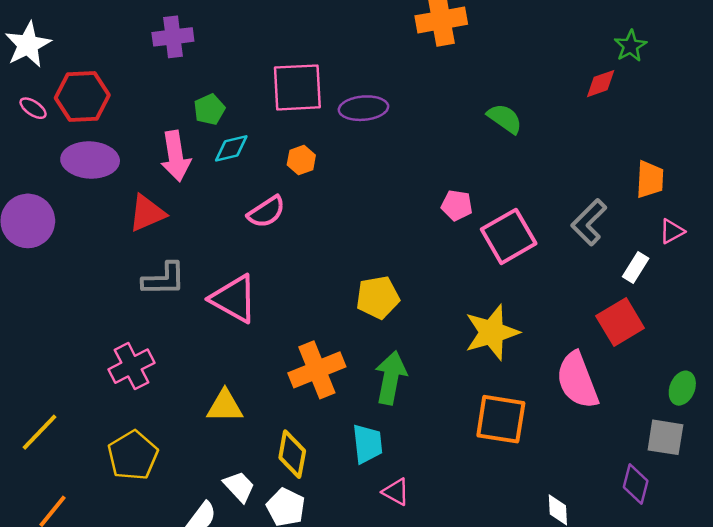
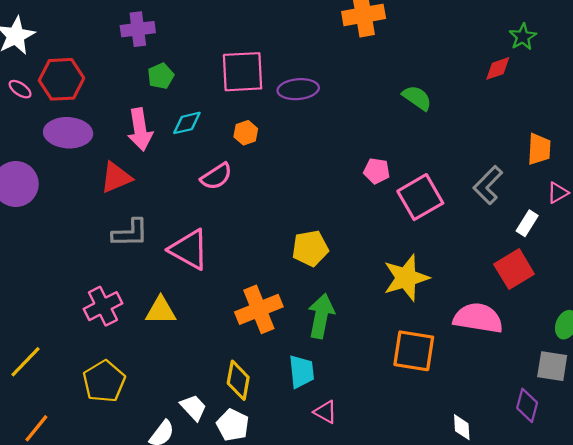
green pentagon: (209, 109) -> (161, 76), moved
pink semicircle: (577, 380) -> (478, 318), turned 120
yellow triangle: (225, 406) -> (161, 310), moved

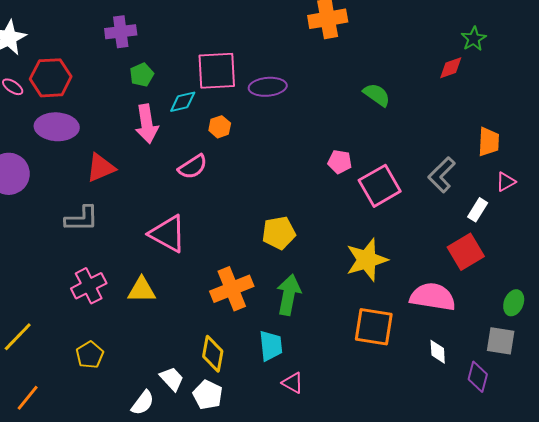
cyan diamond: (187, 123) -> (183, 102), moved
pink arrow: (140, 129) -> (147, 124), moved
gray L-shape: (130, 233) -> (82, 219), moved
yellow pentagon: (104, 381) -> (90, 355), size x0.7
white diamond: (462, 427) -> (438, 352), moved

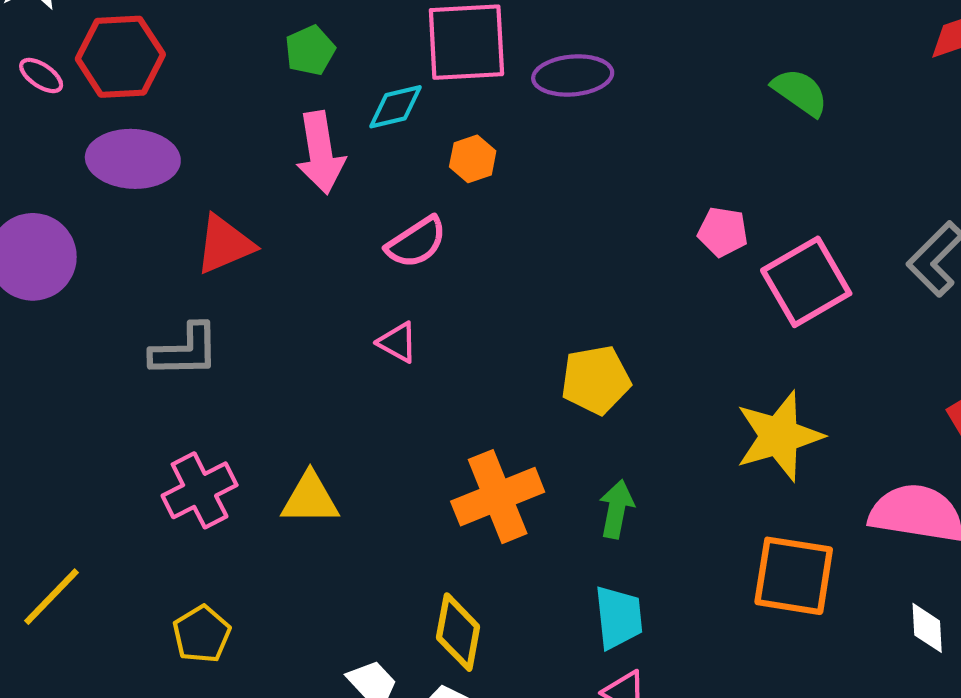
pink triangle: (168, 234) -> (398, 342), moved, size x0.5
green arrow: (289, 295) -> (616, 509), size x0.7
cyan trapezoid: (271, 346) -> (619, 618), moved

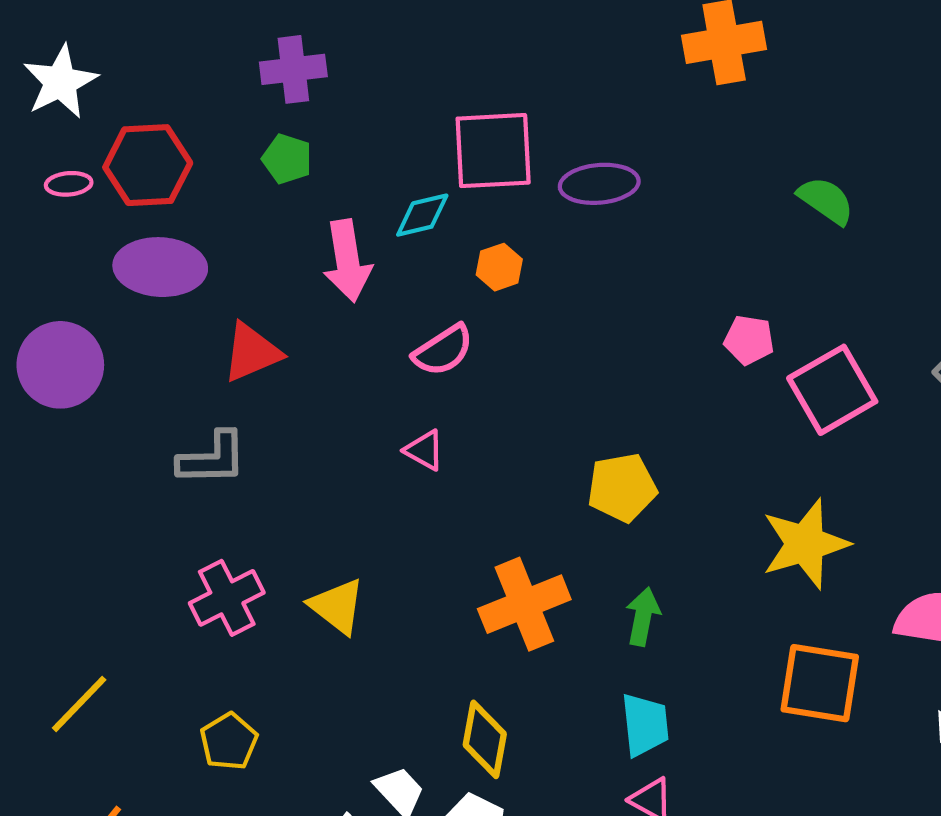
green pentagon: (310, 50) -> (287, 159), moved, turned -30
pink ellipse: (41, 75) -> (69, 184), turned -39
yellow triangle: (310, 499) -> (337, 606), turned 38

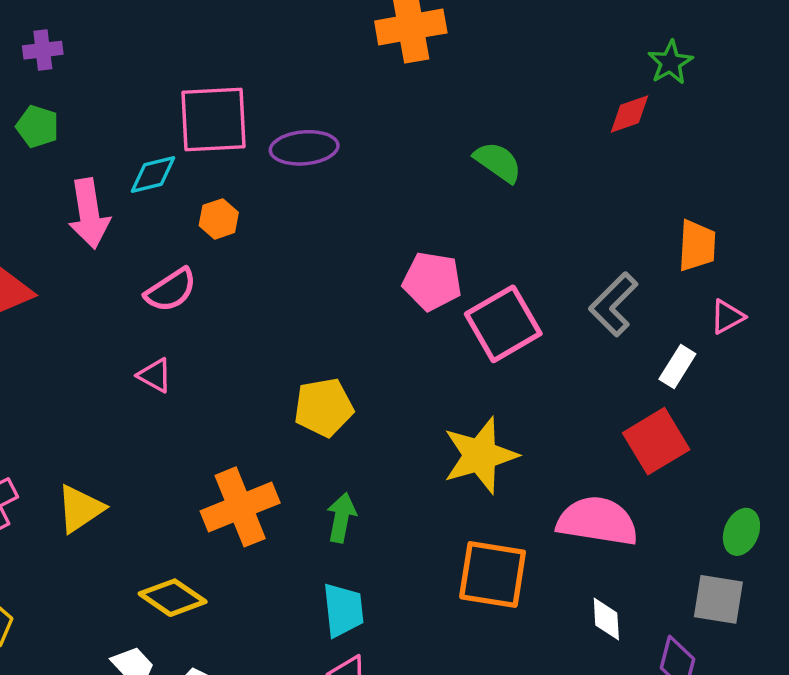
purple cross: (293, 69) -> (43, 50), size x0.7
pink pentagon: (749, 340) -> (432, 281), size x1.4
yellow triangle: (337, 606) -> (80, 509), turned 48
yellow diamond: (485, 739) -> (173, 598), moved, turned -66

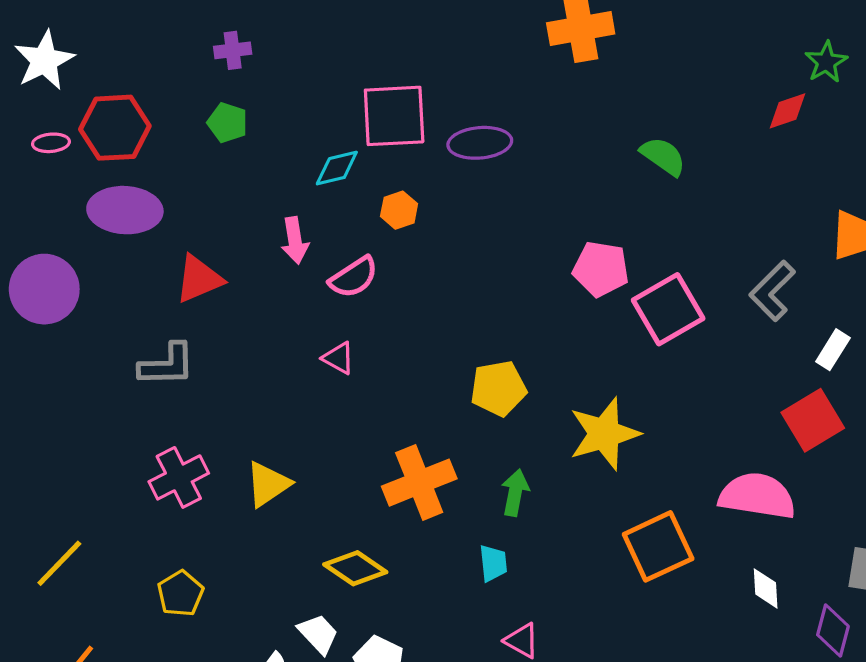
pink arrow: (89, 214) -> (295, 240), moved, size x0.7
yellow star: (480, 455) -> (604, 434), moved
orange square: (493, 575) -> (658, 546), turned -34
cyan trapezoid: (343, 610) -> (493, 563), moved, size x0.7

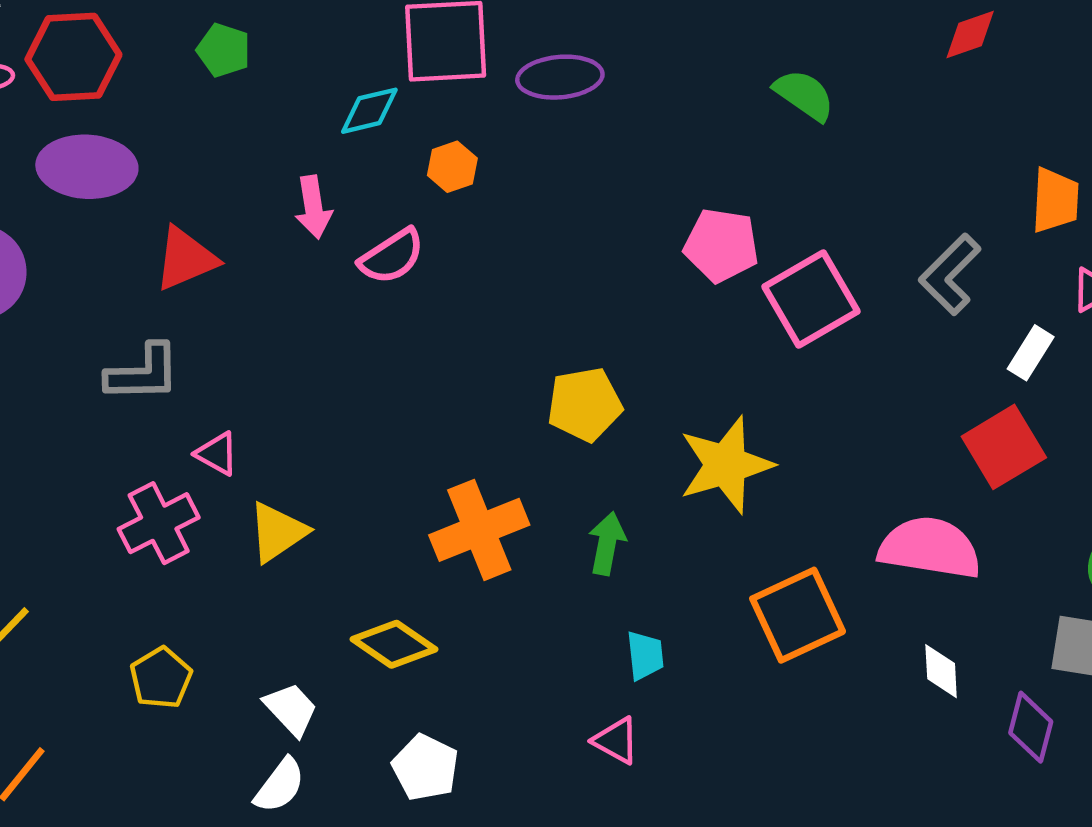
pink triangle: (339, 358) -> (217, 454), moved
cyan trapezoid: (493, 563) -> (645, 655), moved
white trapezoid: (318, 634) -> (291, 709), moved

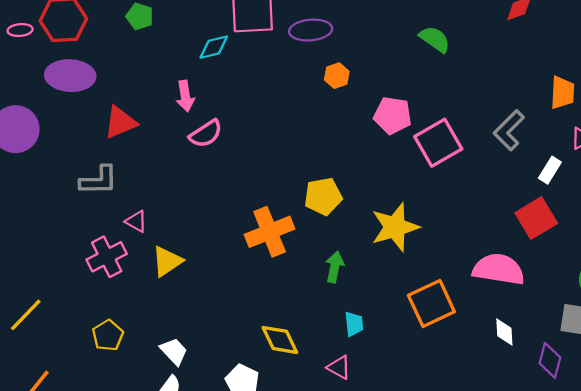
orange hexagon: (452, 167) -> (337, 76), moved
pink semicircle: (392, 256) -> (206, 134), moved
orange cross: (479, 530) -> (270, 232), moved
yellow diamond: (394, 644) -> (280, 340), moved, turned 30

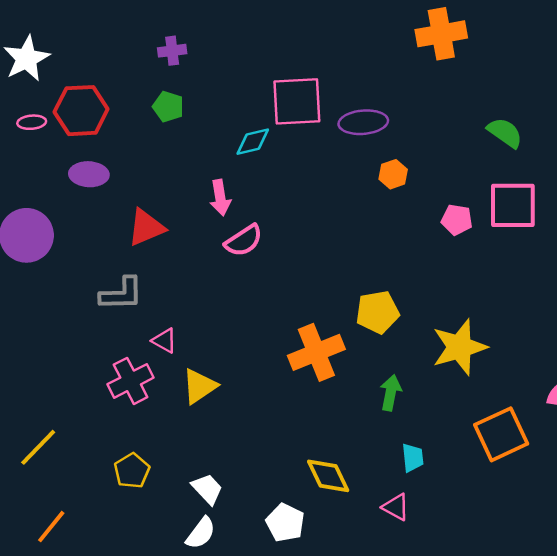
purple ellipse: (70, 76) -> (89, 174), size x0.7
pink pentagon: (393, 115) -> (457, 220), size x0.7
pink square: (438, 143) -> (513, 205), moved, turned 30

